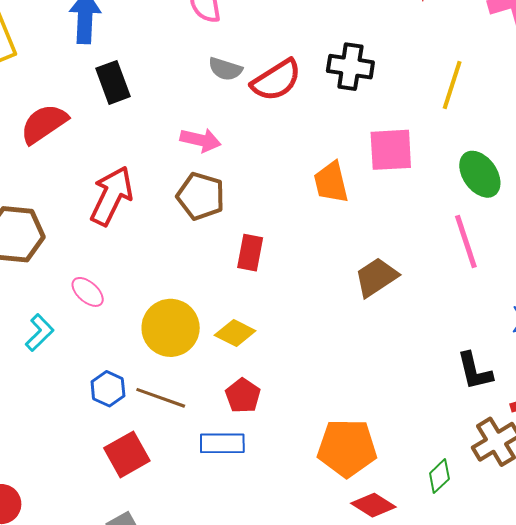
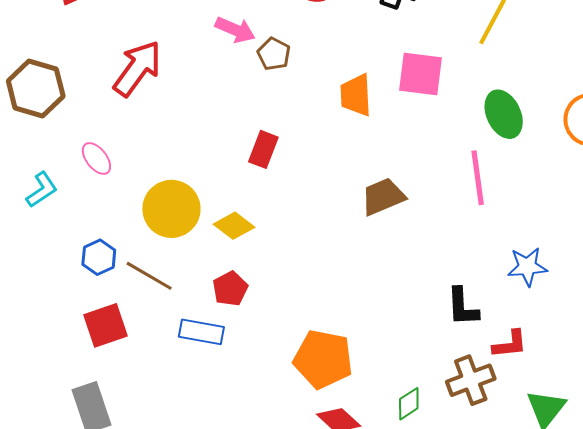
brown pentagon: (201, 196) -> (274, 54), moved, size x0.7

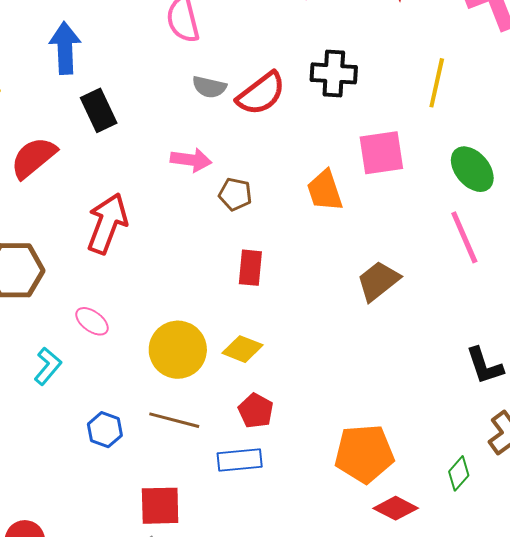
brown pentagon: (274, 54) -> (235, 194), moved
blue hexagon: (99, 257) -> (105, 430), moved
red square: (105, 325) -> (160, 506), moved, turned 33

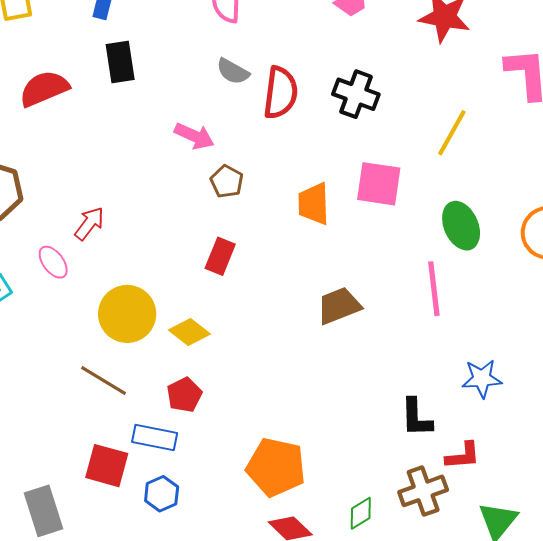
red semicircle: (261, 94) -> (281, 93), turned -62
red arrow: (107, 223) -> (89, 223), moved, size x0.6
blue hexagon: (105, 430) -> (162, 494), moved
red square: (160, 506) -> (107, 466), moved

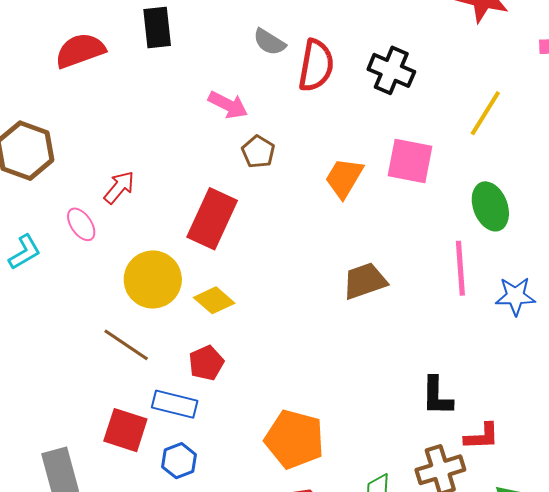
orange trapezoid: (314, 204) -> (344, 178), turned 30
red rectangle: (220, 256) -> (212, 219), moved, size x1.6
blue star: (482, 379) -> (515, 296), moved

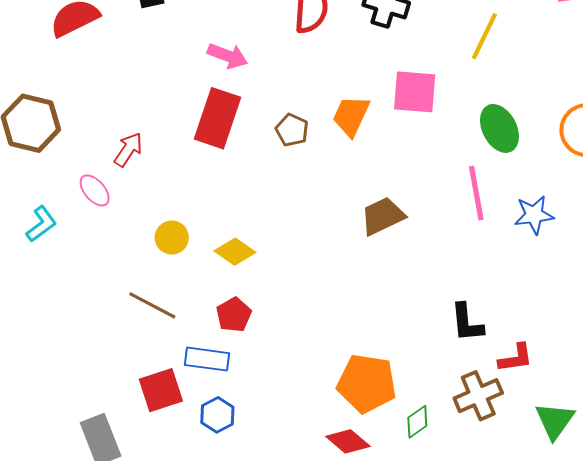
brown pentagon: (258, 152) -> (292, 130), moved
red rectangle: (212, 219) -> (218, 118), moved
yellow circle: (153, 280) -> (172, 238), size x0.6
red square: (125, 430) -> (161, 390), turned -30
orange pentagon: (294, 439) -> (367, 383), moved

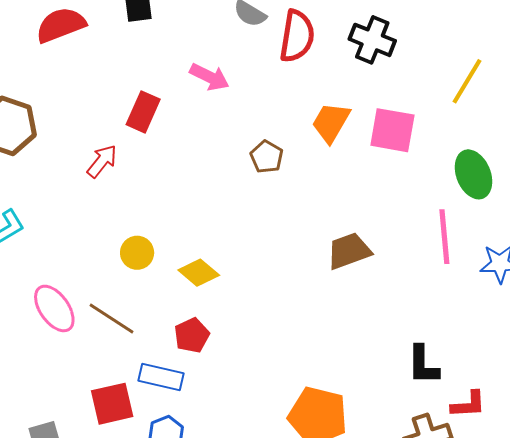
orange trapezoid: (351, 116) -> (331, 122), moved
red rectangle: (218, 118) -> (143, 112), moved, size x0.7
pink ellipse: (95, 190) -> (54, 308), moved, size x1.4

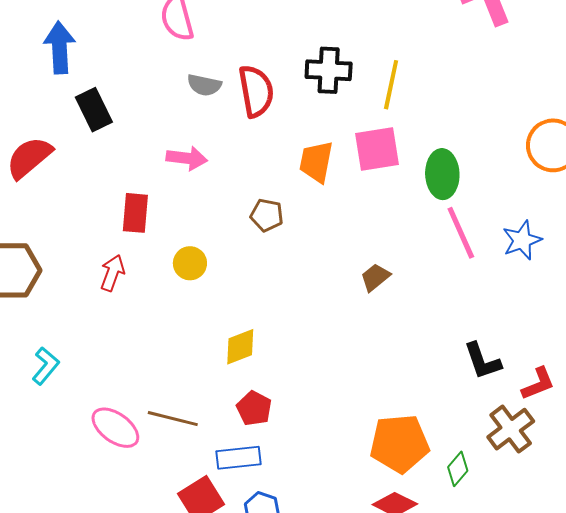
yellow line: (467, 81) -> (391, 85), moved
green ellipse: (473, 174) -> (442, 174), moved, turned 39
brown trapezoid: (349, 251) -> (375, 277), size x0.7
yellow circle: (137, 253) -> (190, 263), moved
yellow diamond: (199, 273) -> (240, 347), turned -42

